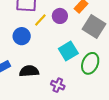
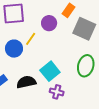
yellow line: (40, 20) -> (31, 39), moved
cyan square: (68, 51) -> (50, 71), moved

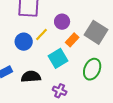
orange rectangle: (69, 10) -> (72, 40), moved
cyan square: (50, 71) -> (58, 58), moved

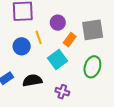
gray square: (96, 32) -> (93, 30), turned -35
yellow line: (42, 34) -> (39, 37), turned -56

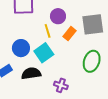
yellow line: (39, 37) -> (48, 31), moved
blue circle: (22, 46) -> (21, 48), moved
cyan square: (57, 60) -> (44, 53), moved

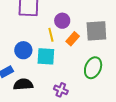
cyan square: (44, 53) -> (46, 56), turned 36
black semicircle: (31, 73) -> (23, 84), moved

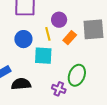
blue circle: (23, 50) -> (23, 39), moved
green ellipse: (93, 68) -> (77, 75), moved

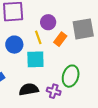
black semicircle: (21, 84) -> (29, 89), moved

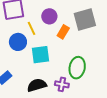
yellow line: (38, 37) -> (32, 28), moved

